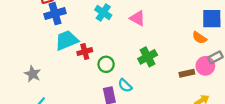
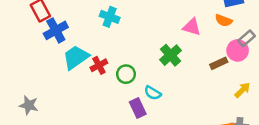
pink triangle: (137, 18) -> (192, 27), moved
gray star: (33, 74) -> (29, 105), moved

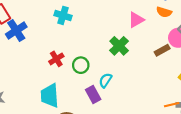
pink triangle: (192, 27) -> (136, 20), turned -42
cyan trapezoid: (76, 57) -> (50, 96), moved, turned -55
cyan semicircle: (153, 93) -> (105, 80), turned 96

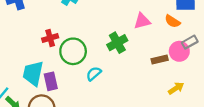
green circle: (81, 65) -> (73, 51), size x1.5
purple rectangle: (93, 94) -> (51, 81), moved

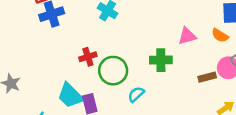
green cross: (117, 43) -> (161, 60), turned 30
cyan trapezoid: (33, 73) -> (70, 95), turned -56

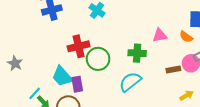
red cross: (88, 57) -> (79, 46), size x1.5
cyan semicircle: (136, 94) -> (130, 82), moved, size x1.6

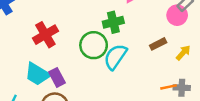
green circle: (98, 59) -> (94, 45), moved
brown rectangle: (173, 70) -> (158, 44), moved

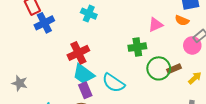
green circle: (94, 45) -> (159, 68), moved
cyan semicircle: (115, 57) -> (113, 83), moved, turned -95
cyan trapezoid: (37, 74) -> (83, 74), moved

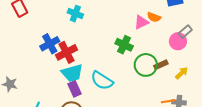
orange semicircle: (182, 20) -> (154, 17), moved
blue cross: (44, 23) -> (50, 44), moved
green cross: (137, 47) -> (124, 45), turned 36
cyan trapezoid: (83, 74) -> (72, 73), turned -50

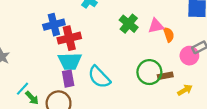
orange semicircle: (154, 17) -> (169, 35), moved, turned -144
green cross: (124, 45) -> (129, 24), moved

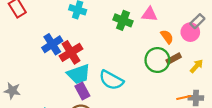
pink triangle: (156, 26) -> (149, 14), turned 35
orange semicircle: (169, 35) -> (167, 37), moved

